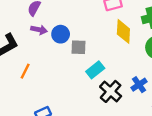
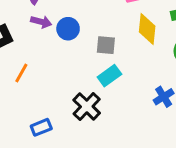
gray square: (78, 47) -> (106, 45), moved
black cross: (111, 91) -> (87, 107), moved

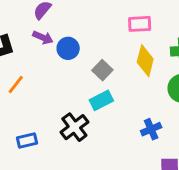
gray square: (106, 45) -> (102, 70), turned 30

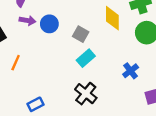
black cross: (74, 127) -> (86, 94), moved

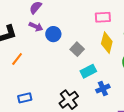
cyan rectangle: (86, 58) -> (88, 71), moved
blue cross: (131, 71) -> (103, 89), moved

